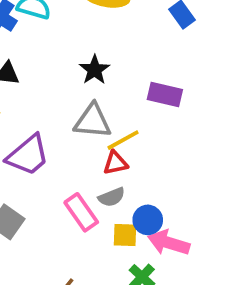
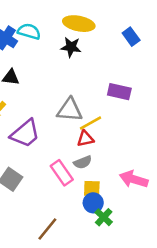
black star: (95, 70) -> (71, 47), moved, turned -30
blue circle: (148, 220) -> (93, 203), moved
pink arrow: (169, 243) -> (134, 179), moved

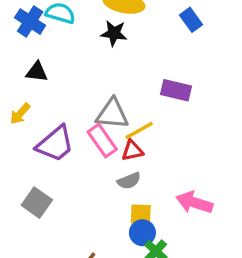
pink rectangle: (62, 173) -> (102, 141), moved

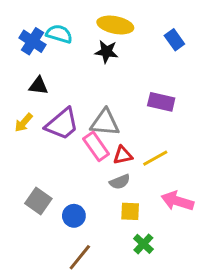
yellow line: (139, 130) -> (155, 158), moved
purple trapezoid: (55, 144) -> (62, 124), moved
blue circle: (142, 233) -> (74, 216), moved

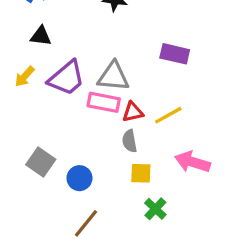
pink rectangle: (96, 146) -> (104, 102), turned -44
gray semicircle: (120, 182) -> (130, 141), turned 102

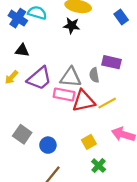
red triangle: (133, 112) -> (83, 101), size x1.6
gray semicircle: (130, 141) -> (94, 75), moved
yellow square: (141, 173) -> (89, 142), turned -32

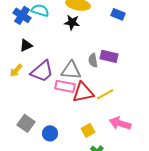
blue rectangle: (121, 17) -> (118, 14), turned -32
black triangle: (22, 50) -> (26, 45), turned -32
gray semicircle: (94, 75) -> (93, 60), moved

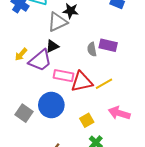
black triangle: (26, 45) -> (52, 46), moved
yellow arrow: (16, 70) -> (21, 54), moved
gray triangle: (71, 70) -> (57, 22), moved, turned -30
blue circle: (50, 133) -> (51, 105), moved, size x1.6

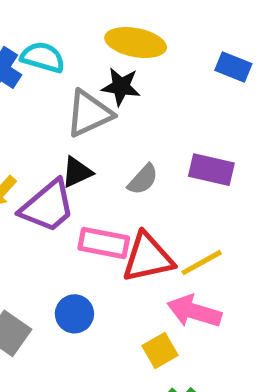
gray semicircle: (92, 49) -> (143, 179), moved, turned -128
blue circle: (51, 105) -> (74, 314), size x0.6
pink arrow: (119, 113) -> (194, 311), moved

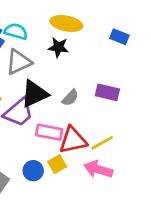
gray triangle: (89, 113) -> (19, 62), moved
black triangle: (77, 172) -> (35, 94), size x1.6
yellow square: (160, 351) -> (57, 164), moved

